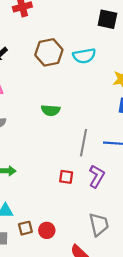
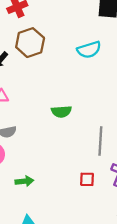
brown hexagon: (49, 52) -> (30, 43), moved

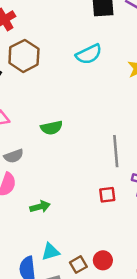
green semicircle: (61, 112) -> (52, 128), moved

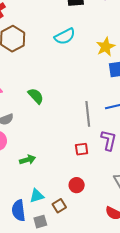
green semicircle: (52, 128) -> (36, 96), turned -120
red circle: (103, 260) -> (77, 185), moved

